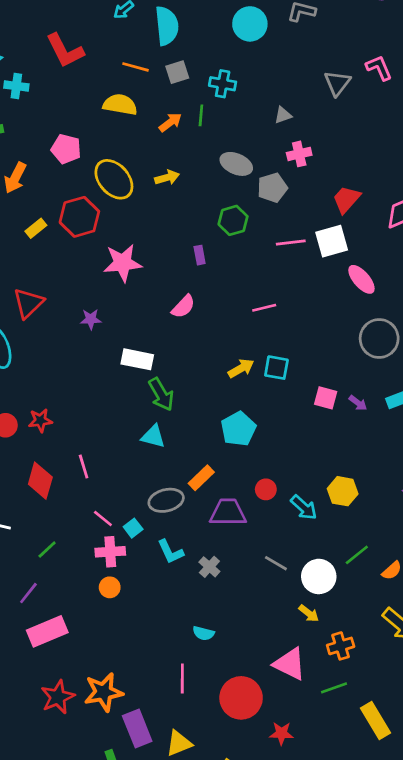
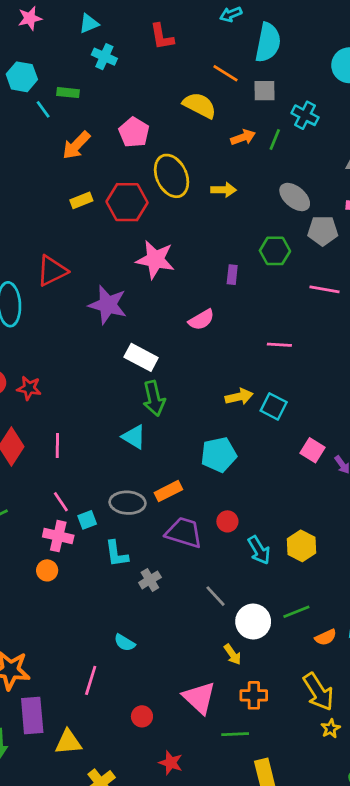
red L-shape: (65, 51) -> (162, 37), size x0.7
purple star: (91, 319) -> (108, 305), size x1.8
red circle: (241, 698) -> (142, 716), size x0.5

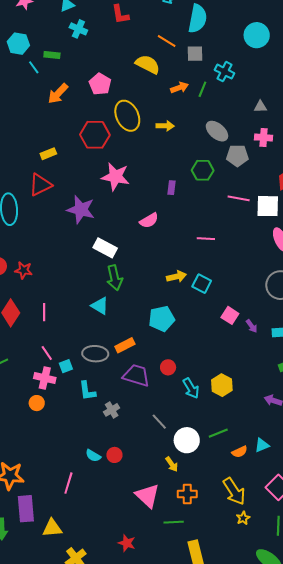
yellow rectangle: (81, 200) -> (48, 154), moved
red circle: (142, 716) -> (114, 455), moved

